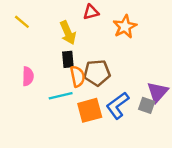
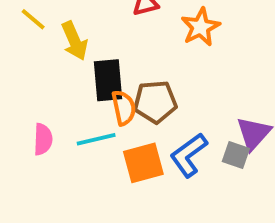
yellow arrow: (68, 33) -> (74, 41), moved
black rectangle: (68, 59) -> (108, 80), size x1.5
pink semicircle: (28, 76) -> (43, 139), moved

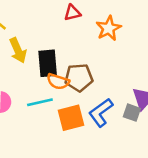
yellow arrow: (74, 41) -> (18, 50), moved
orange semicircle: (124, 108) -> (58, 81), turned 120

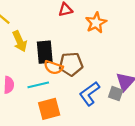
orange square: (71, 118) -> (49, 109), moved

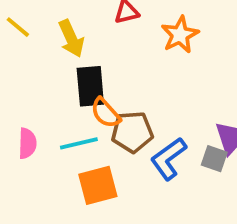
yellow arrow: (20, 41) -> (71, 39), moved
brown pentagon: (71, 64) -> (132, 132), moved
orange semicircle: (53, 67) -> (106, 113), turned 30

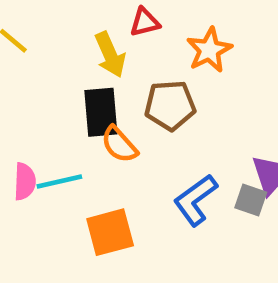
yellow arrow: (71, 39) -> (110, 55), moved
brown pentagon: (132, 132) -> (170, 105), moved
cyan line: (79, 143) -> (59, 181), moved

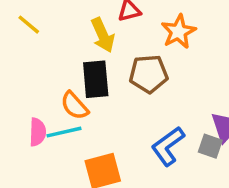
orange semicircle: (119, 145) -> (75, 106), moved

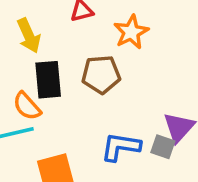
yellow arrow: (103, 35) -> (29, 36), moved
blue L-shape: (168, 146) -> (121, 147), turned 45

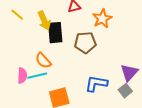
black rectangle: (48, 80) -> (55, 33), moved
gray square: (163, 147) -> (125, 91), moved, turned 32

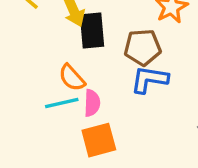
pink semicircle: (22, 76) -> (92, 103), moved
blue L-shape: (96, 84) -> (149, 79), moved

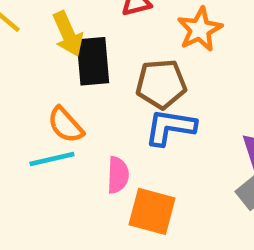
pink semicircle: (92, 103) -> (118, 175), moved
orange square: (99, 140) -> (152, 211), moved, turned 30

